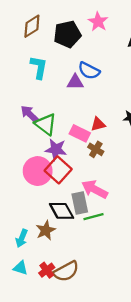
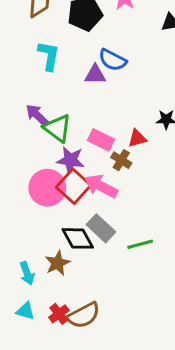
red triangle: (98, 124) -> (137, 138), moved
pink arrow: (95, 189) -> (101, 186), moved
gray rectangle: (80, 203) -> (101, 228), turned -35
green line: (93, 217) -> (140, 244), moved
cyan arrow: (22, 238) -> (27, 273), turned -42

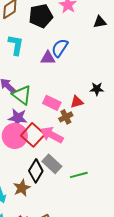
blue semicircle: (113, 60) -> (60, 48), turned 96
purple star: (71, 160) -> (18, 118), moved
brown cross: (121, 160) -> (66, 117), turned 32
black diamond: (78, 238) -> (36, 171), turned 60

